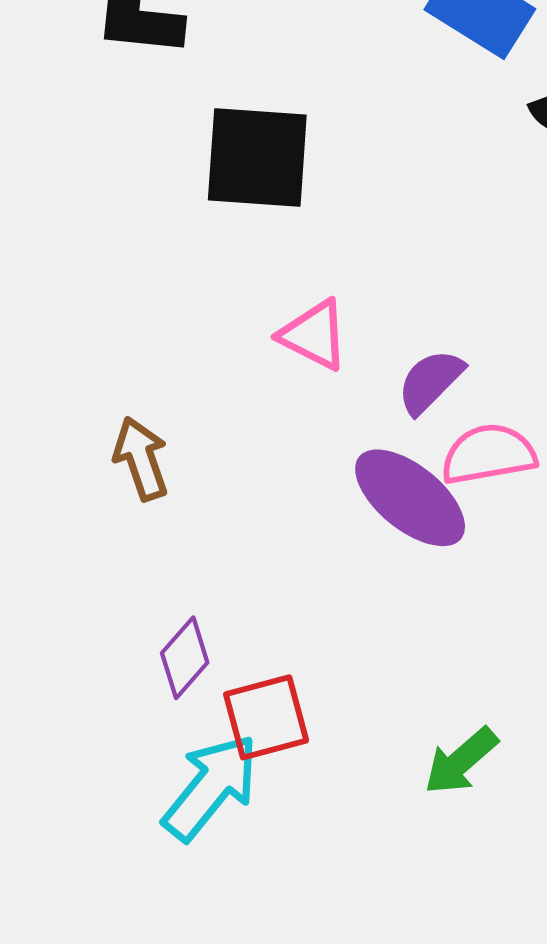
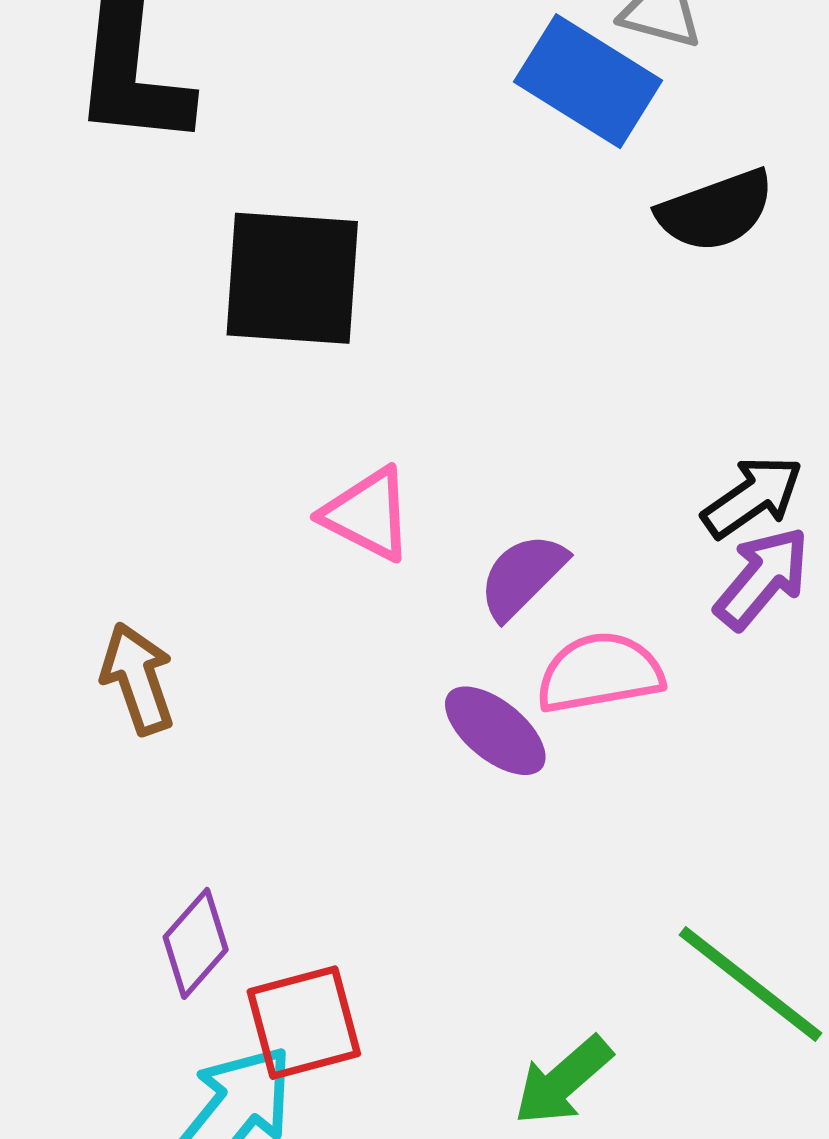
purple ellipse: (410, 498) -> (495, 731), size x0.7

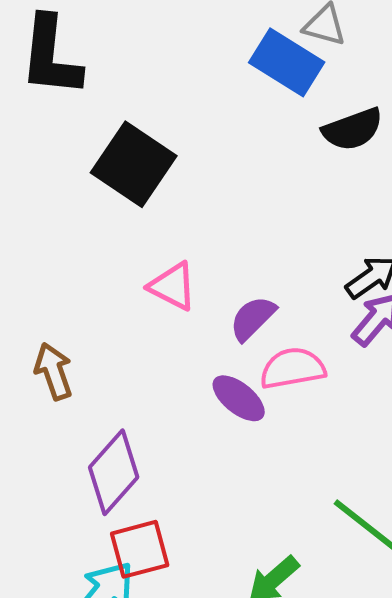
black square: (292, 278) -> (134, 164), turned 30
purple diamond: (196, 943) -> (114, 472), moved, size x1.5

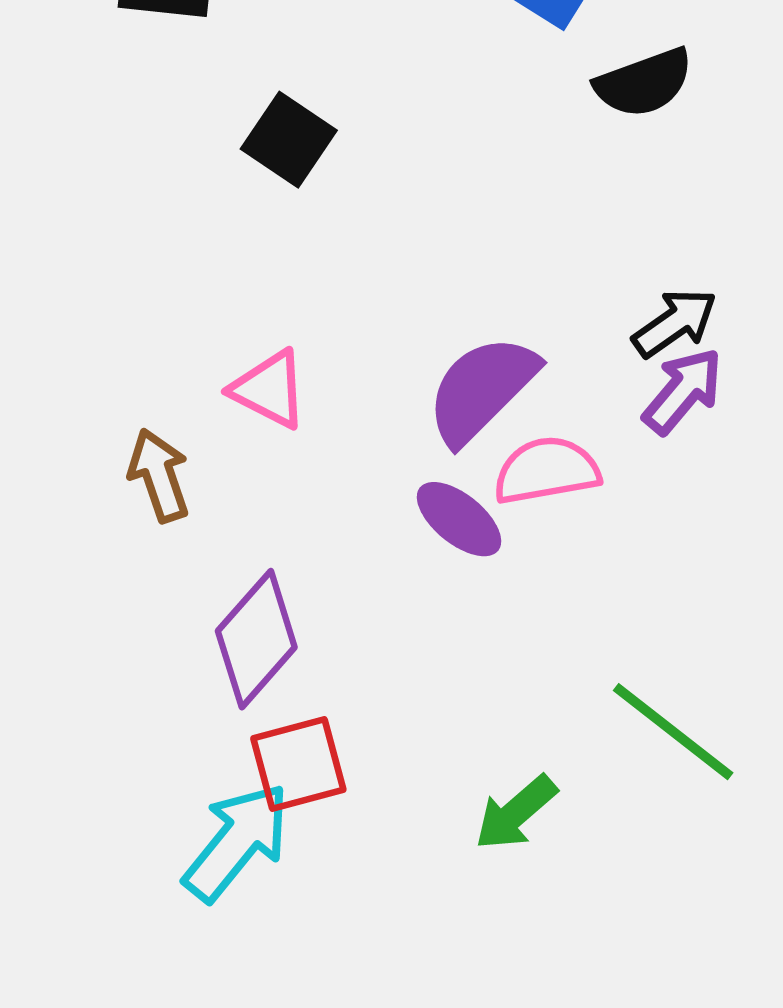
black square: (134, 164) -> (289, 140), size x0.7
pink triangle: (173, 286) -> (269, 389), moved
purple semicircle: (253, 318) -> (482, 389), size x1.5

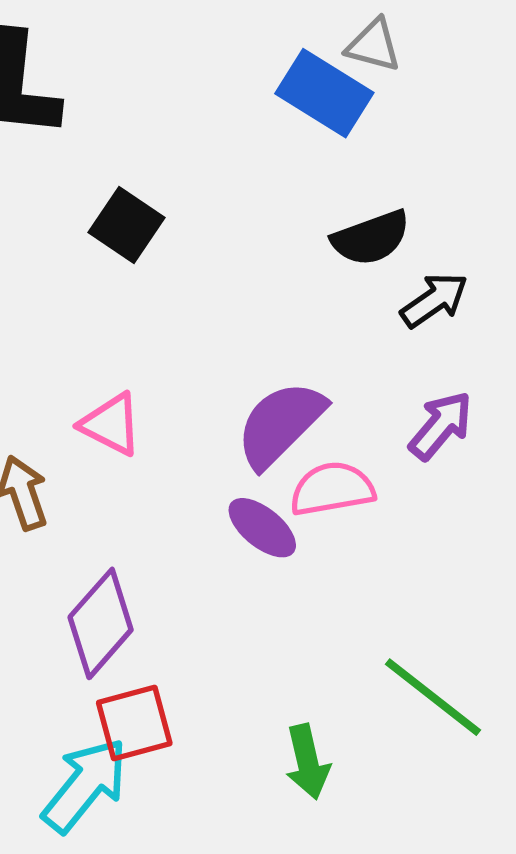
black semicircle: (644, 83) -> (371, 238), moved
black arrow: (675, 323) -> (434, 300), moved
green arrow: (516, 813) -> (308, 762), turned -62

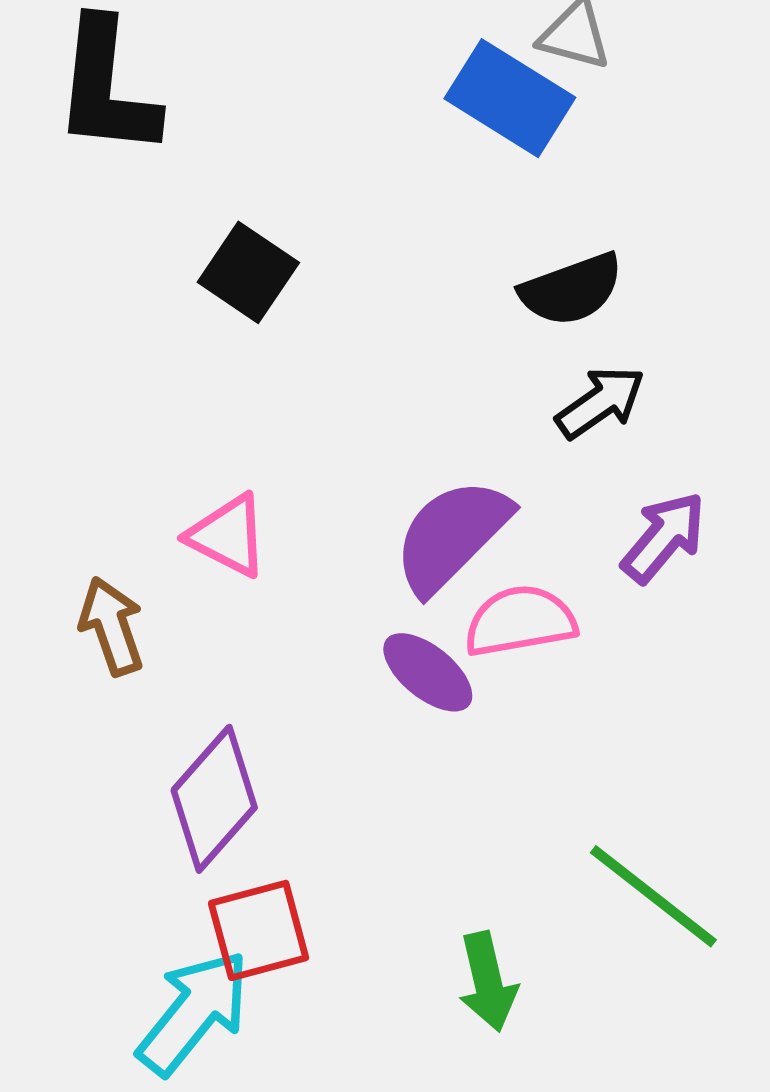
black arrow: (434, 300) -> (600, 402), moved

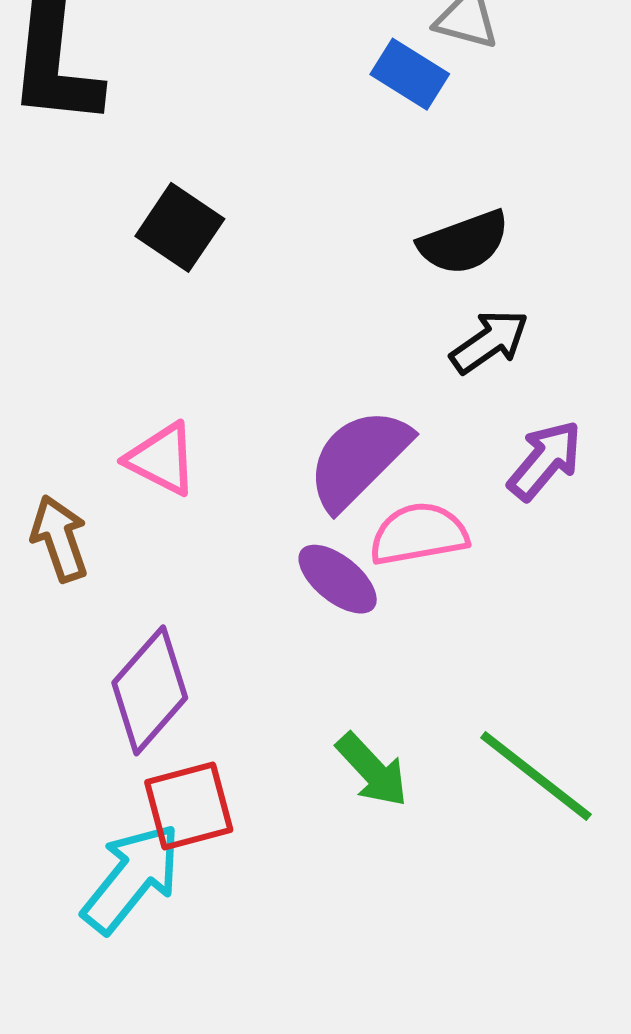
blue rectangle: (510, 98) -> (410, 74), size x0.7
green arrow: (488, 982) -> (372, 770), moved, turned -30

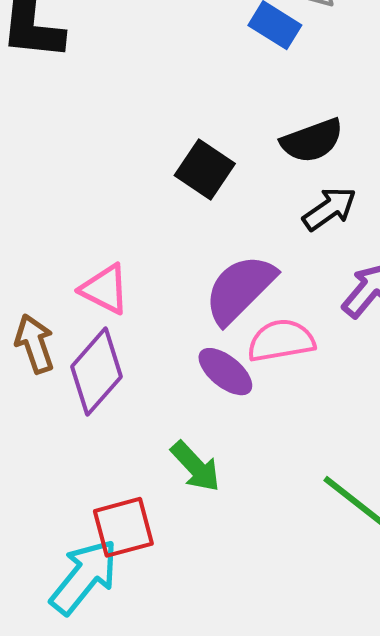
black square: (180, 227) -> (205, 170), moved
purple diamond: (150, 690) -> (97, 372), moved
green arrow: (372, 770) -> (195, 466), moved

